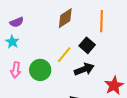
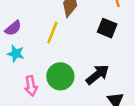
yellow line: (64, 55) -> (52, 32), moved
black arrow: (84, 69) -> (97, 75), moved

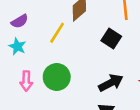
black arrow: (97, 75) -> (111, 83), moved

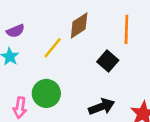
pink arrow: (26, 81) -> (20, 108), moved

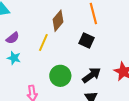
green circle: (46, 93) -> (60, 76), moved

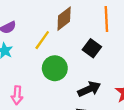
green circle: (60, 76) -> (55, 68), moved

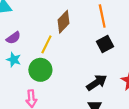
black square: (92, 48) -> (105, 44), moved, turned 35
green circle: (55, 68) -> (40, 70), moved

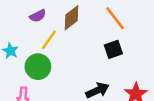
orange line: (102, 16) -> (115, 18), turned -35
purple semicircle: (13, 38) -> (38, 16), moved

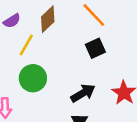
green circle: (38, 67) -> (33, 78), moved

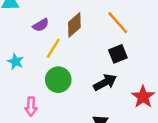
black arrow: (83, 93) -> (105, 82), moved

